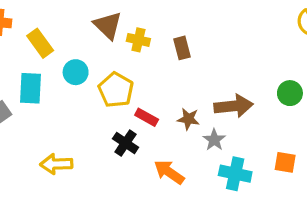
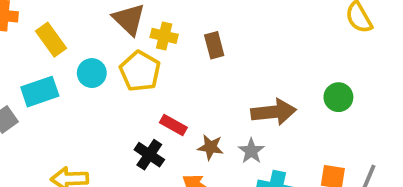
cyan rectangle: (30, 88) -> (40, 92), turned 68
yellow pentagon: (116, 90) -> (140, 71), moved
brown star: (188, 119) -> (210, 147), moved

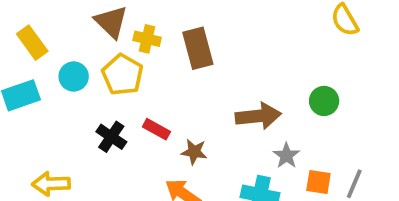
brown rectangle: (214, 45) -> (198, 48), size x1.5
gray star: (251, 151) -> (286, 156), moved
black cross: (149, 155) -> (111, 137), moved

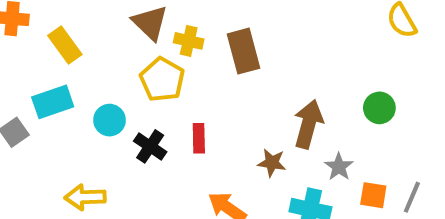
cyan circle: (74, 76) -> (110, 120), moved
brown arrow: (258, 116) -> (308, 124), turned -69
red rectangle: (156, 129) -> (199, 138), turned 60
brown star: (194, 152) -> (272, 163), moved

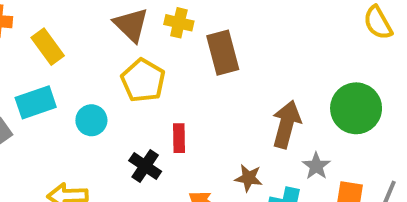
yellow cross: (189, 41) -> (179, 23), moved
green circle: (379, 108) -> (356, 108), size x1.6
black cross: (150, 146) -> (145, 166), moved
brown star: (272, 163) -> (249, 178), moved

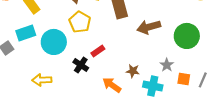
cyan circle: (91, 120) -> (54, 42), size x1.6
brown arrow: (286, 124) -> (149, 27), moved, turned -120
red rectangle: (179, 138) -> (98, 51), turned 56

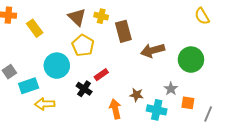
cyan rectangle: (26, 33) -> (29, 86), moved
gray line: (203, 80) -> (208, 114), moved
orange arrow: (112, 85) -> (115, 109), turned 42

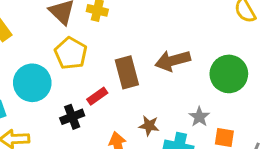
brown rectangle: (123, 31) -> (127, 72), moved
black cross: (84, 89) -> (72, 117), turned 35

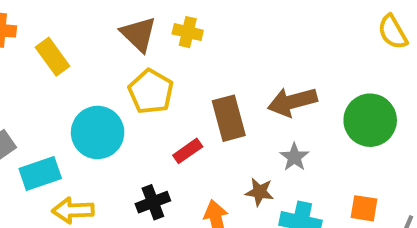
black cross: (72, 117) -> (153, 202), moved
gray star: (199, 117) -> (294, 157), moved

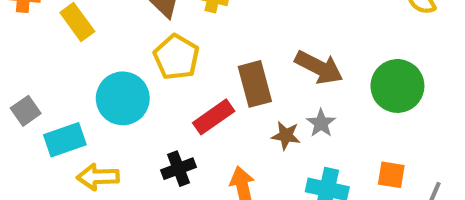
brown arrow: (292, 102) -> (319, 67), turned -138
red rectangle: (188, 151) -> (214, 117), size x1.4
brown star: (259, 192) -> (286, 136), moved

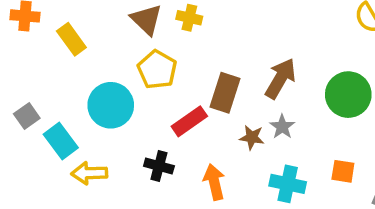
brown arrow: (319, 67) -> (280, 78), turned -87
brown rectangle: (255, 84) -> (225, 93), turned 33
cyan rectangle: (65, 140) -> (61, 141), turned 72
black cross: (179, 169) -> (159, 166), turned 36

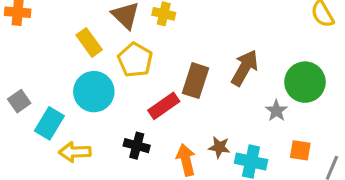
yellow rectangle: (71, 39) -> (89, 42), moved
gray star: (282, 127) -> (276, 111), moved
brown star: (252, 137) -> (219, 147), moved
cyan rectangle: (61, 141) -> (49, 123), turned 68

